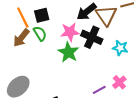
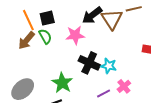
black cross: (92, 37) -> (89, 63), moved
cyan star: (120, 48) -> (109, 66), moved
green star: (68, 52) -> (62, 83), moved

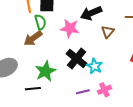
brown triangle: (112, 19) -> (108, 32), moved, size x0.6
brown arrow: (26, 40) -> (33, 38), moved

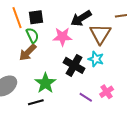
brown triangle: (108, 32) -> (100, 34), size x1.6
cyan star: (95, 66) -> (96, 59), moved
purple line: (83, 92) -> (86, 97), turned 56

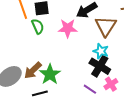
brown arrow: (28, 52) -> (33, 70), moved
black cross: (74, 65) -> (100, 66), moved

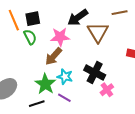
cyan star: (101, 51) -> (65, 77), moved
brown arrow: (33, 70) -> (53, 56), moved
purple line: (90, 89) -> (64, 98), moved

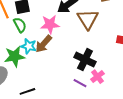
cyan star: (65, 77) -> (29, 46), moved
green star: (45, 84) -> (15, 56), moved, turned 30
purple line: (64, 98) -> (80, 83), moved

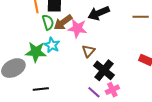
brown triangle: (88, 19) -> (88, 51), moved, size x0.6
brown arrow: (44, 44) -> (63, 22), moved

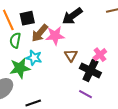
green semicircle: (48, 22) -> (15, 40), moved, turned -140
pink cross: (112, 90) -> (100, 55), moved

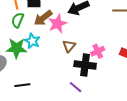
pink star: (55, 36) -> (57, 24), turned -30
black cross: (90, 71) -> (85, 65), turned -30

